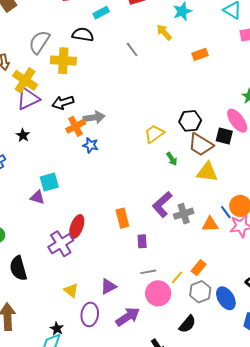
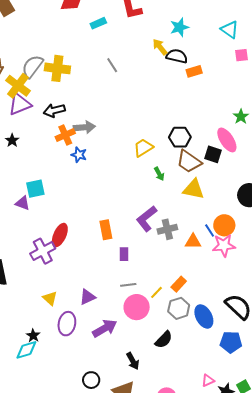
black semicircle: (83, 35) -> (177, 56), moved
gray semicircle: (39, 42) -> (32, 66), moved
gray line: (132, 49) -> (112, 65), moved

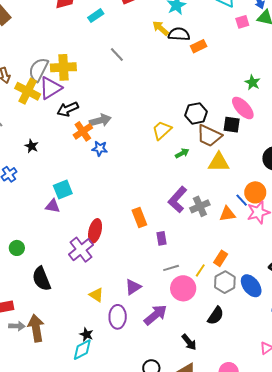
purple triangle: (20, 104) -> (51, 88), moved
green arrow: (159, 174) -> (182, 153), turned -80

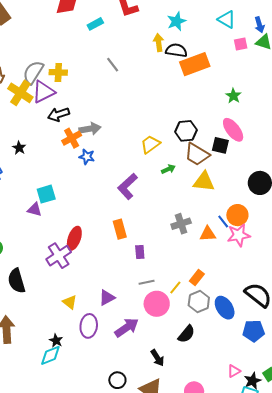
yellow arrow: (161, 28) -> (159, 43), turned 36
orange rectangle: (199, 46) -> (195, 64), size x1.8
yellow cross: (63, 67) -> (58, 72), size x0.7
green star: (252, 82) -> (233, 96), moved
purple L-shape: (178, 200) -> (128, 186), moved

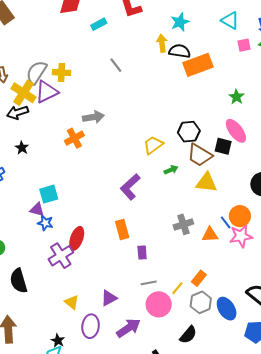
black arrow: (59, 114) -> (18, 113), moved
gray arrow: (90, 129) -> (93, 117), moved
blue star: (87, 157) -> (45, 223), moved

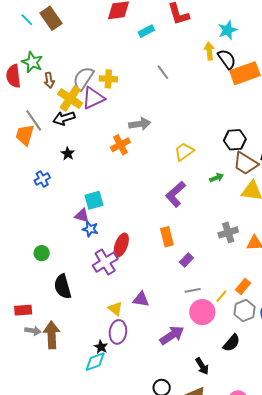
black semicircle: (180, 51) -> (227, 59), turned 45
yellow trapezoid: (153, 145) -> (184, 152), moved
purple rectangle: (142, 253) -> (186, 260), turned 48
purple triangle: (109, 298) -> (141, 299), moved, turned 36
purple ellipse: (91, 326) -> (118, 332), moved

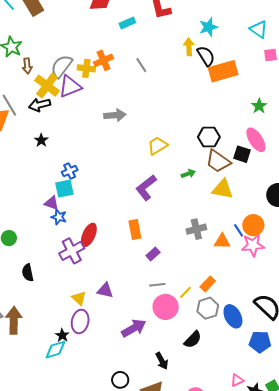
orange cross: (120, 145) -> (104, 60), moved
blue cross: (42, 179) -> (70, 171), moved
black semicircle: (63, 286) -> (28, 273), size x0.7

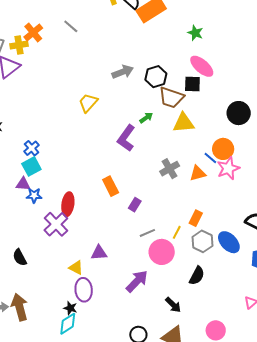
gray arrow: (115, 115) -> (123, 72), moved
yellow trapezoid: (157, 146) -> (88, 103), moved
purple L-shape: (146, 188) -> (126, 138), moved

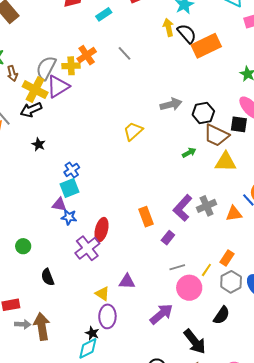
purple L-shape: (126, 138) -> (183, 208), moved
black arrow: (173, 305) -> (195, 342), size x1.5

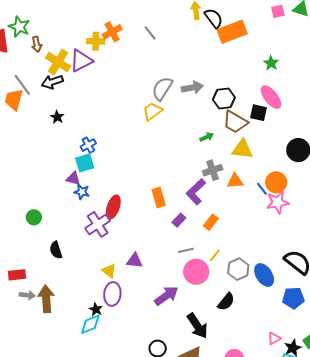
gray semicircle: (46, 68) -> (162, 89), moved
gray cross: (207, 206) -> (213, 170), moved
orange triangle: (234, 214) -> (235, 181), moved
orange rectangle: (227, 258) -> (211, 222), moved

